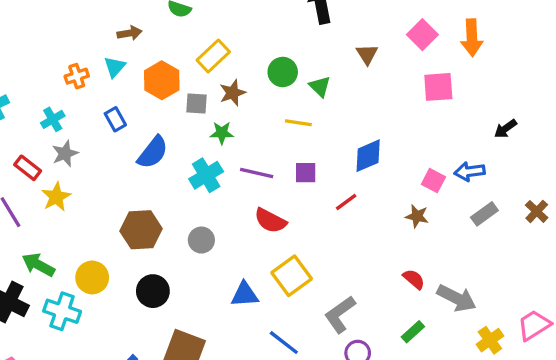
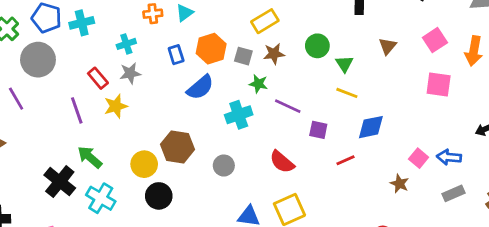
orange hexagon: (162, 80) -> (211, 49), moved
yellow line: (298, 123) -> (347, 93), moved
purple line: (257, 173) -> (288, 106), moved
yellow circle: (92, 277) -> (144, 164), moved
black circle: (153, 291) -> (159, 196), moved

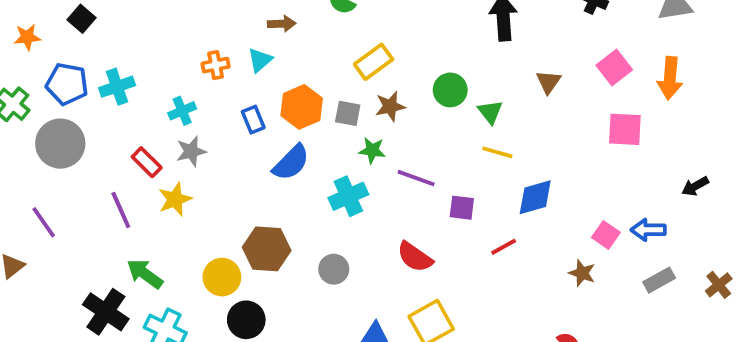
purple line: (16, 99) -> (44, 222), moved

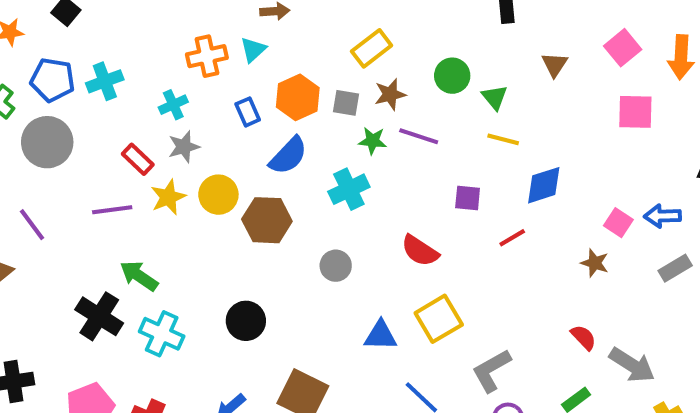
orange cross: (216, 65) -> (207, 56), size x1.4
purple line: (416, 178) -> (419, 136), moved
purple line: (121, 210) -> (112, 210), turned -72
brown hexagon: (267, 249) -> (267, 220), moved
yellow circle: (222, 277) -> (218, 195), moved

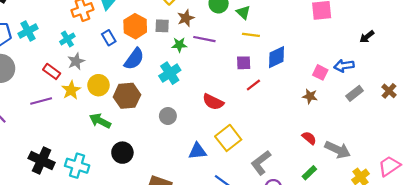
purple square: (468, 198) -> (244, 63), moved
red line: (512, 238) -> (253, 85), moved
green arrow: (139, 276) -> (100, 121), moved

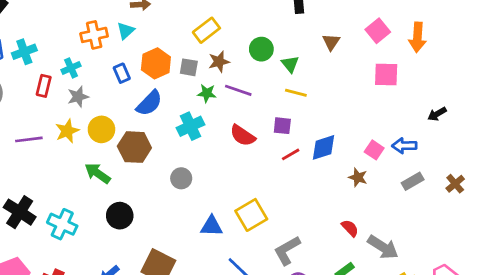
blue diamond: (277, 57) -> (323, 147), moved
red rectangle: (52, 71) -> (44, 86), moved, turned 60
red semicircle: (213, 102) -> (243, 136), moved

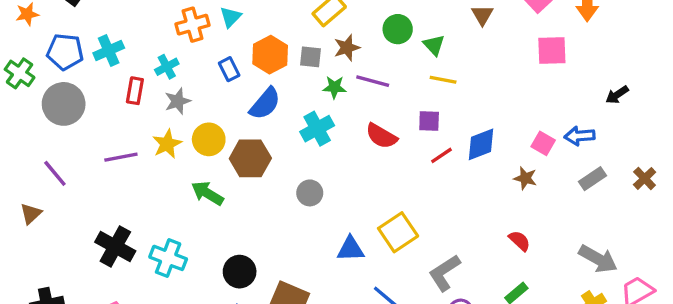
black circle: (120, 216) -> (240, 272), moved
gray arrow: (383, 247) -> (598, 259), moved

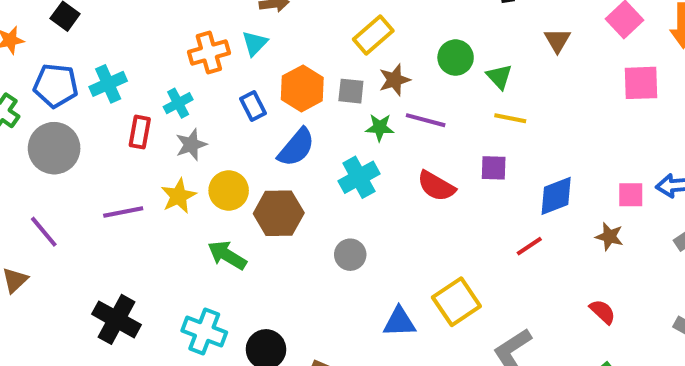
pink square: (543, 143) -> (631, 195), turned -30
red line: (442, 155) -> (529, 246), moved
cyan cross: (168, 258) -> (204, 331), moved

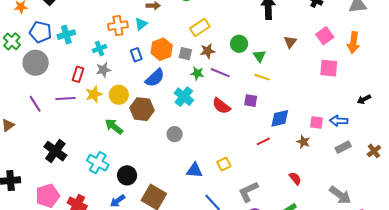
red rectangle: (140, 132) -> (78, 74), moved
cyan cross: (359, 177) -> (184, 97), turned -30
purple line: (44, 232) -> (35, 104), moved
yellow square: (456, 302) -> (224, 164), size x0.6

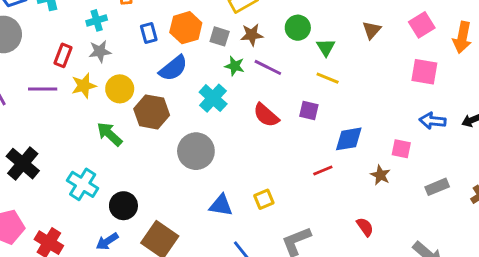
blue arrow: (339, 121) -> (433, 121), moved
gray circle: (175, 134) -> (196, 151), size x1.6

